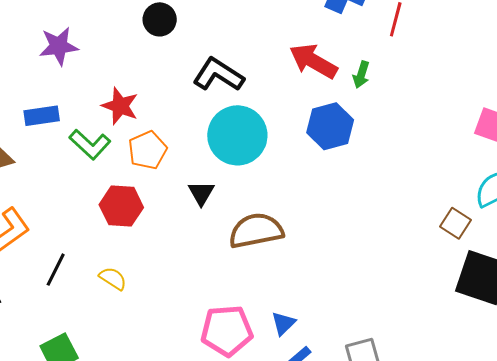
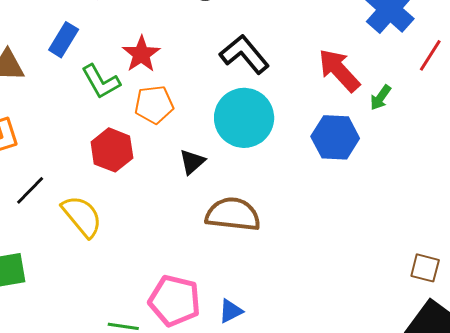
blue rectangle: (42, 116) -> (64, 40), turned -68
brown square: (455, 223) -> (425, 268), turned -36
yellow semicircle: (113, 278) -> (82, 216), size x1.6

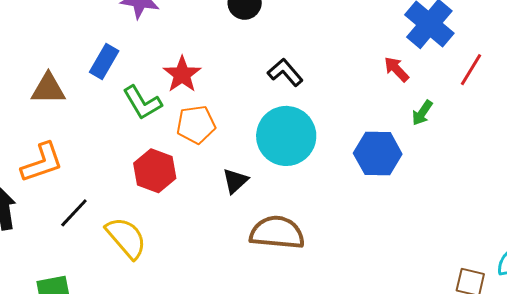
black L-shape: (244, 54) -> (285, 72), size x0.7
red arrow: (339, 70) -> (396, 69), moved, size x0.6

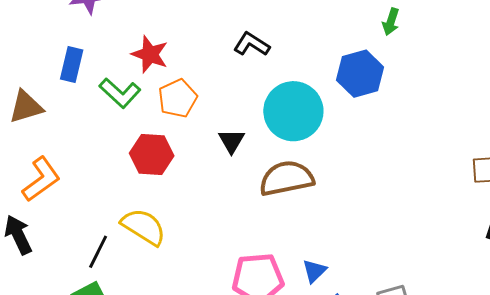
black L-shape: (285, 72) -> (252, 44), moved
cyan circle: (286, 136) -> (293, 111), moved
black line: (74, 213) -> (98, 252), moved

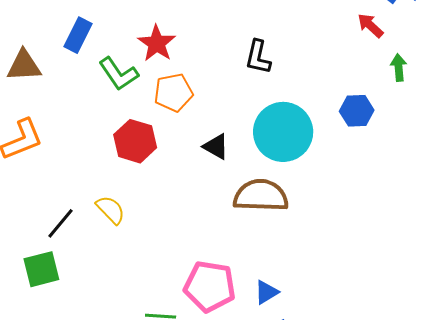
green arrow: (391, 22) -> (399, 67), turned 144
black L-shape: (252, 44) -> (258, 57), turned -123
blue hexagon: (360, 74) -> (357, 111), size x0.7
black triangle: (232, 141) -> (216, 147), turned -44
yellow semicircle: (144, 227) -> (111, 210), size x0.7

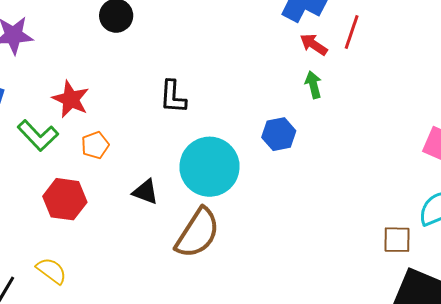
red arrow: (370, 25) -> (314, 45), moved
orange pentagon: (173, 93) -> (95, 145), size x0.7
brown semicircle: (261, 196) -> (198, 233), turned 130

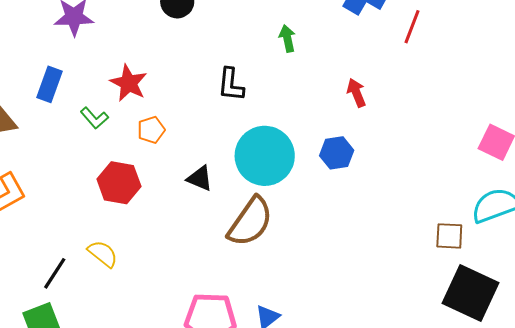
red arrow: (314, 45) -> (356, 93), moved, turned 32
green arrow: (313, 85) -> (287, 38), moved
blue hexagon: (279, 134) -> (337, 153), moved
green L-shape: (38, 135) -> (94, 118), size x0.7

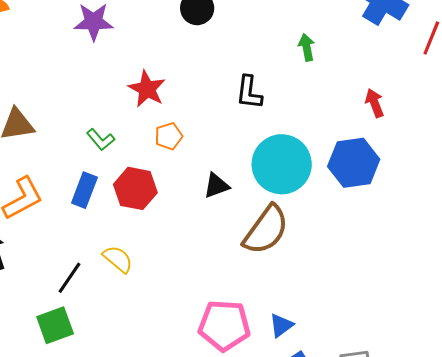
blue rectangle: (50, 84) -> (84, 190), moved
green L-shape: (94, 118) -> (101, 140), moved
blue hexagon: (337, 153) -> (354, 163), size x1.5
black triangle: (200, 178) -> (216, 186), turned -44

